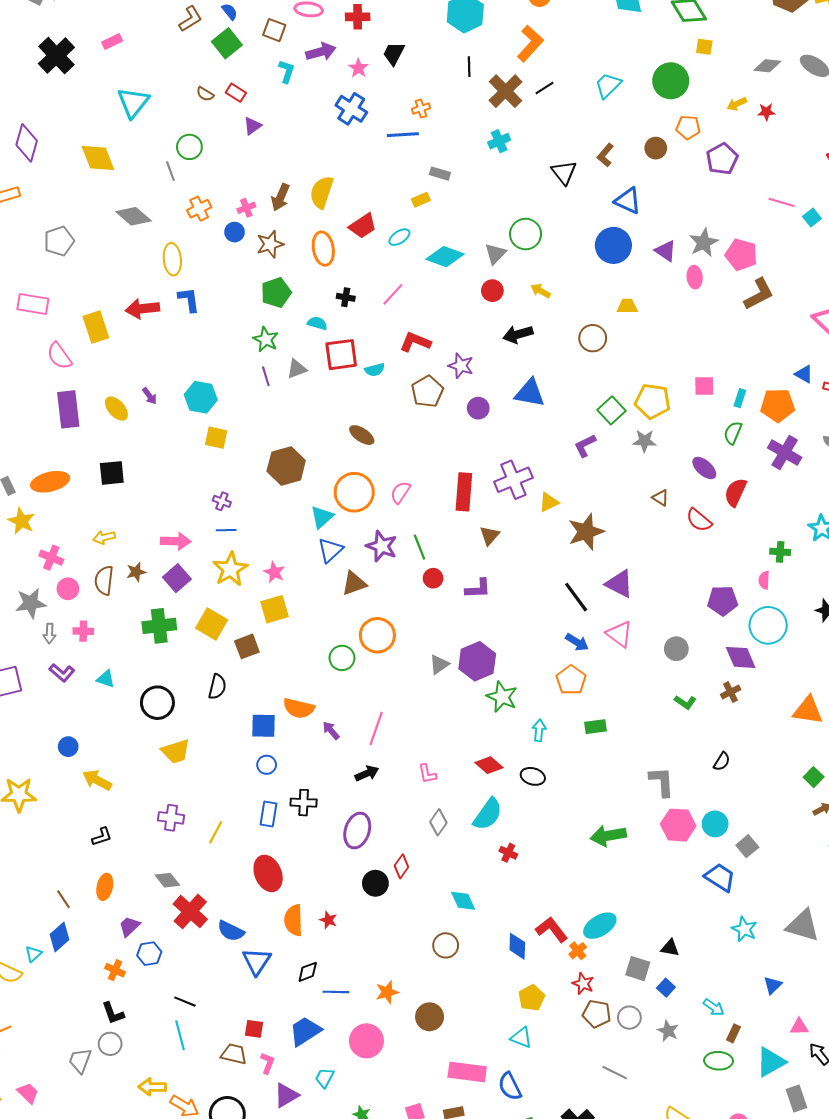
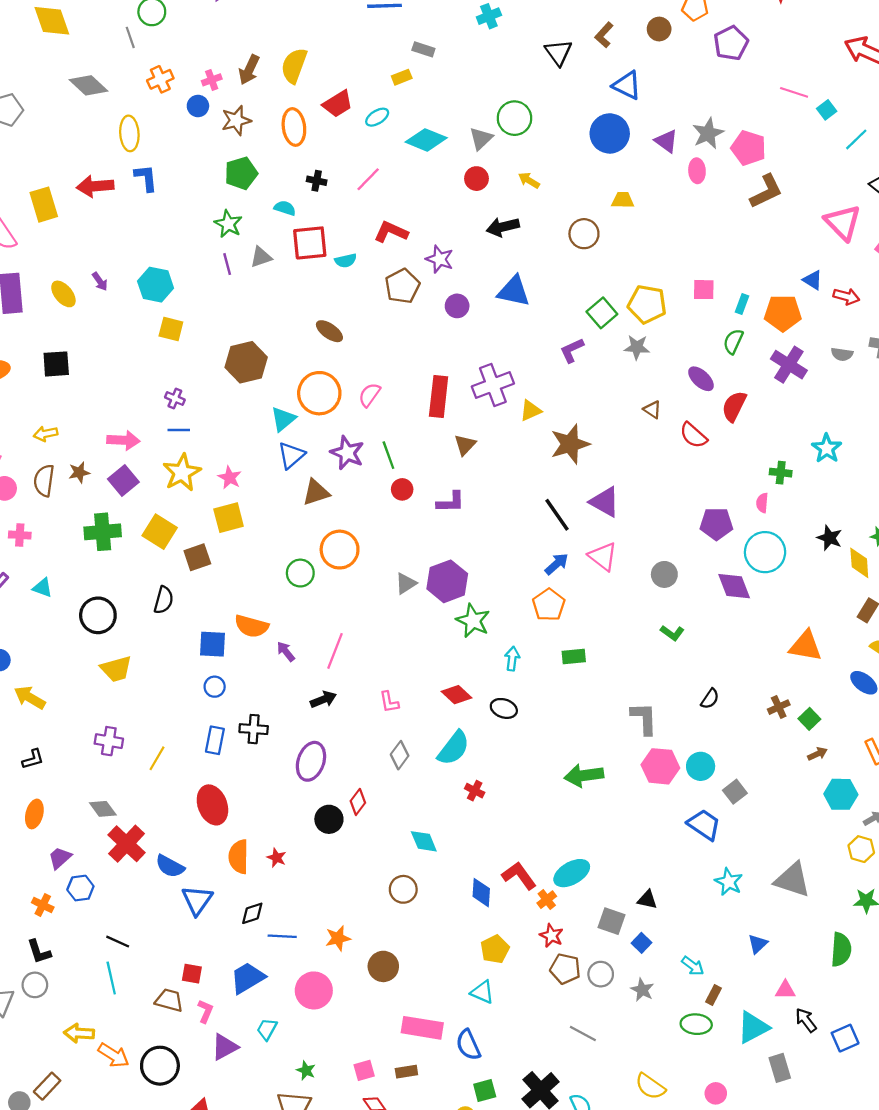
blue arrow: (577, 642) -> (557, 564), turned -75
brown cross: (731, 692) -> (779, 707), moved

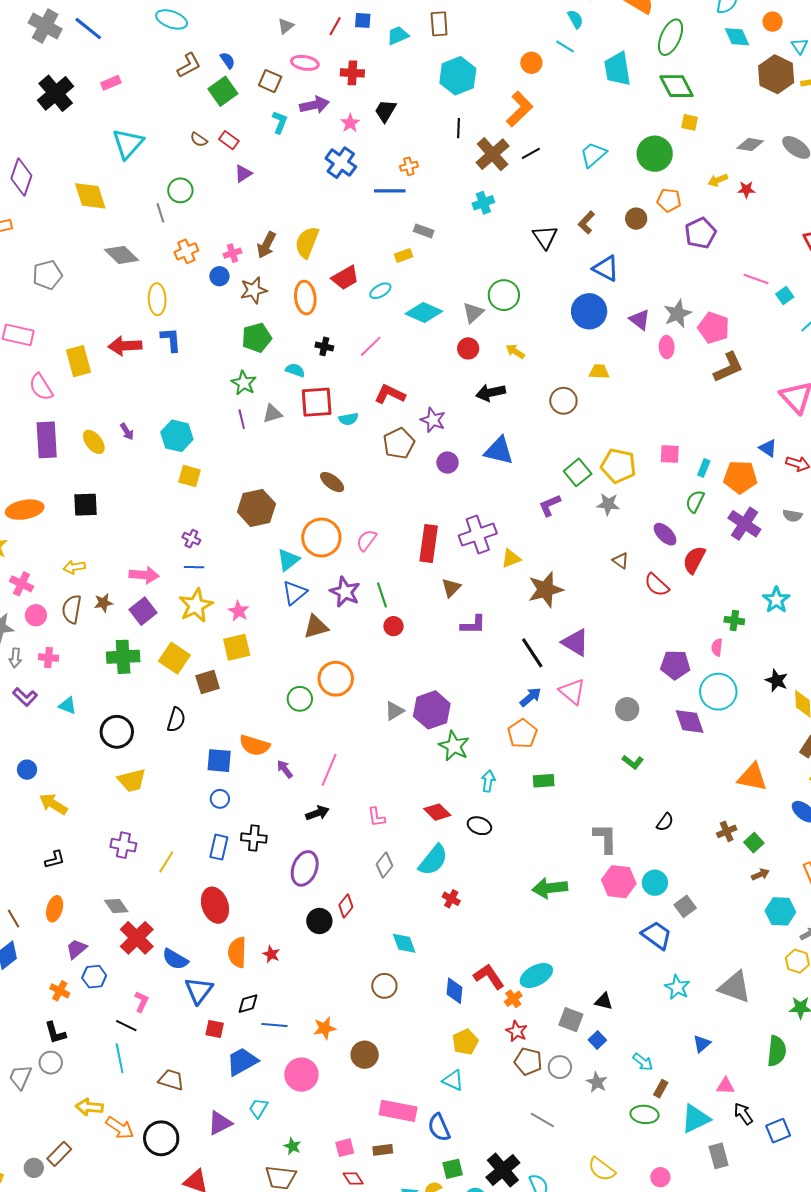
purple L-shape: (451, 502) -> (473, 625), moved
red square: (192, 974) -> (215, 1029), moved
pink L-shape: (205, 1011) -> (141, 1002), moved

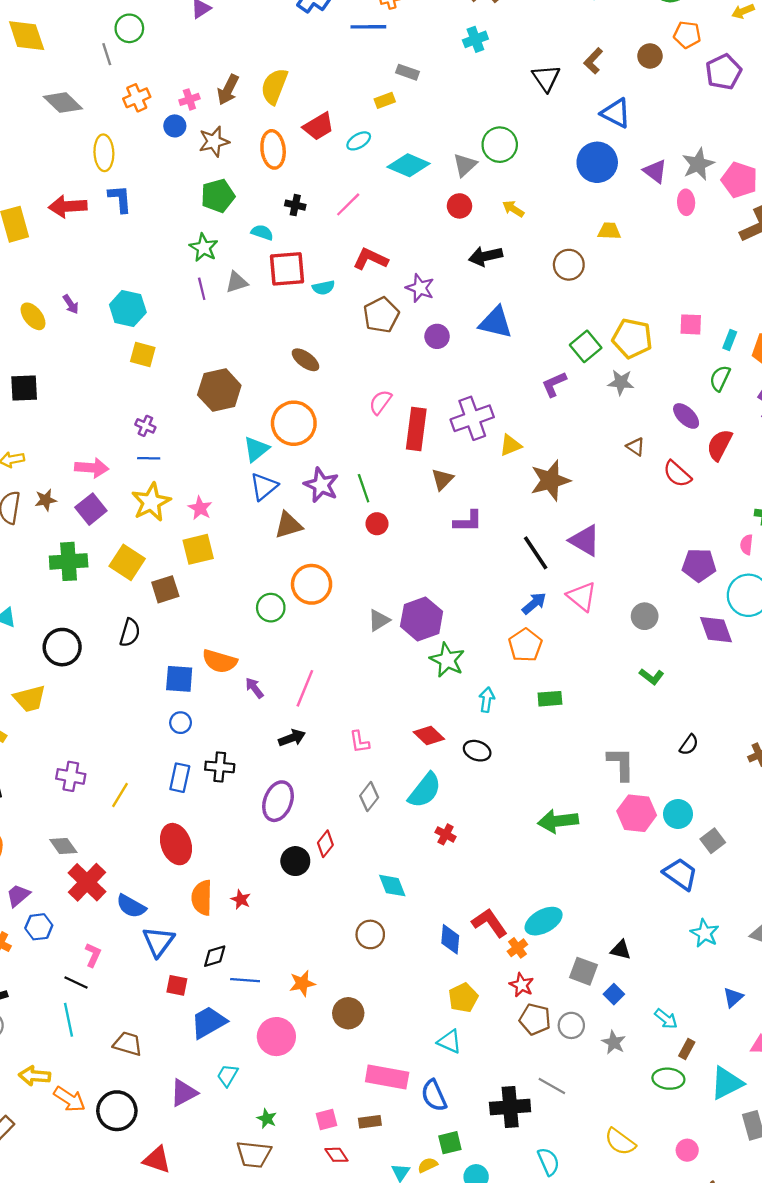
pink semicircle: (366, 540) -> (380, 402), moved
yellow trapezoid: (132, 780) -> (30, 699), moved
black cross: (503, 1170) -> (510, 1107), moved, turned 36

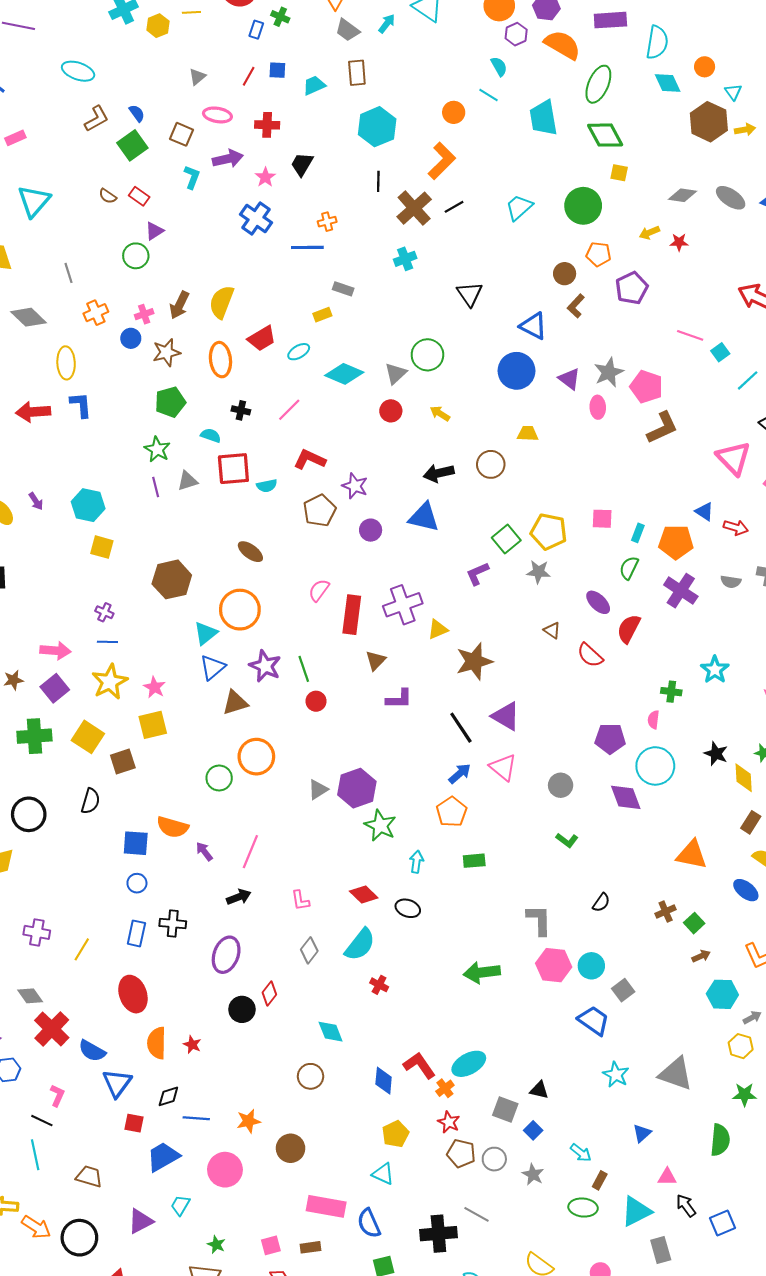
green circle: (129, 28) -> (136, 256), moved
brown L-shape: (593, 61) -> (576, 306), moved
black arrow: (486, 256) -> (439, 473), moved

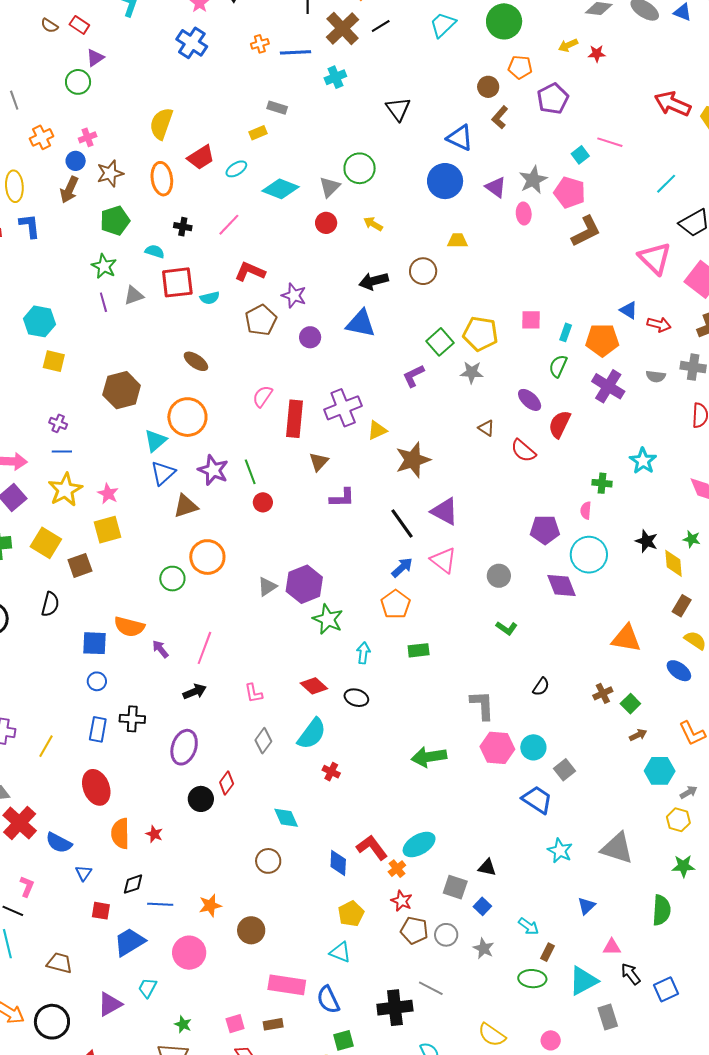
blue line: (307, 247) -> (295, 52), moved
brown arrow: (179, 305) -> (69, 190), moved
cyan square: (720, 352) -> (580, 155), moved
blue triangle: (117, 1083) -> (84, 873), size x0.6

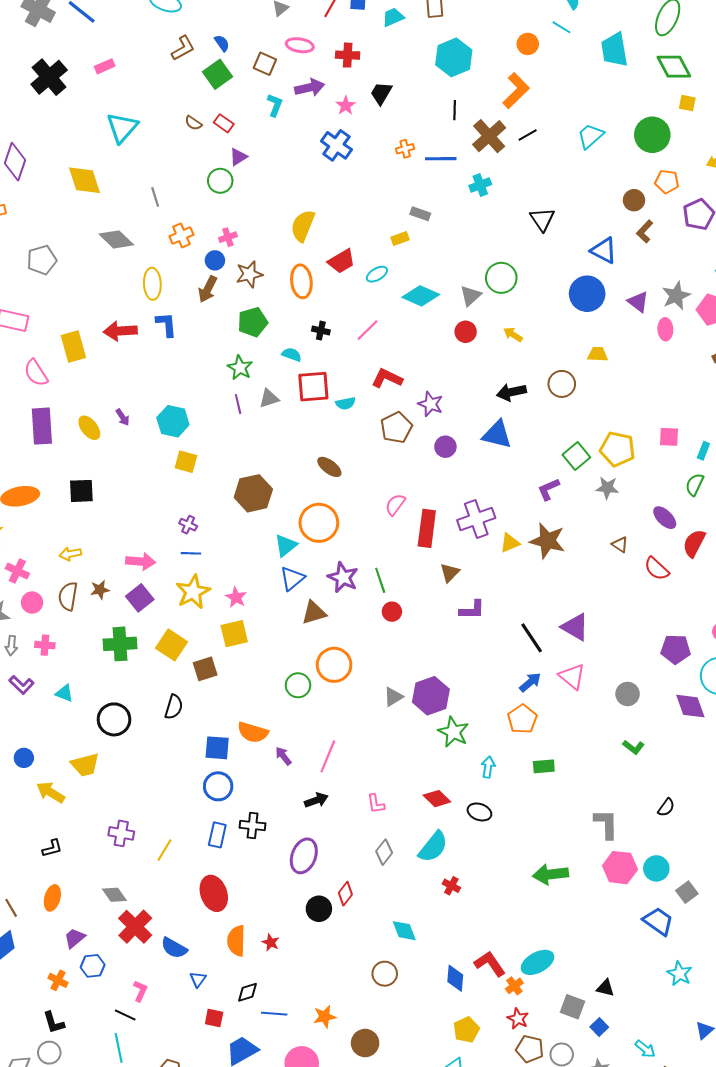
brown star: (413, 460) -> (547, 541), moved, turned 30
blue circle: (97, 681) -> (218, 786), size x1.5

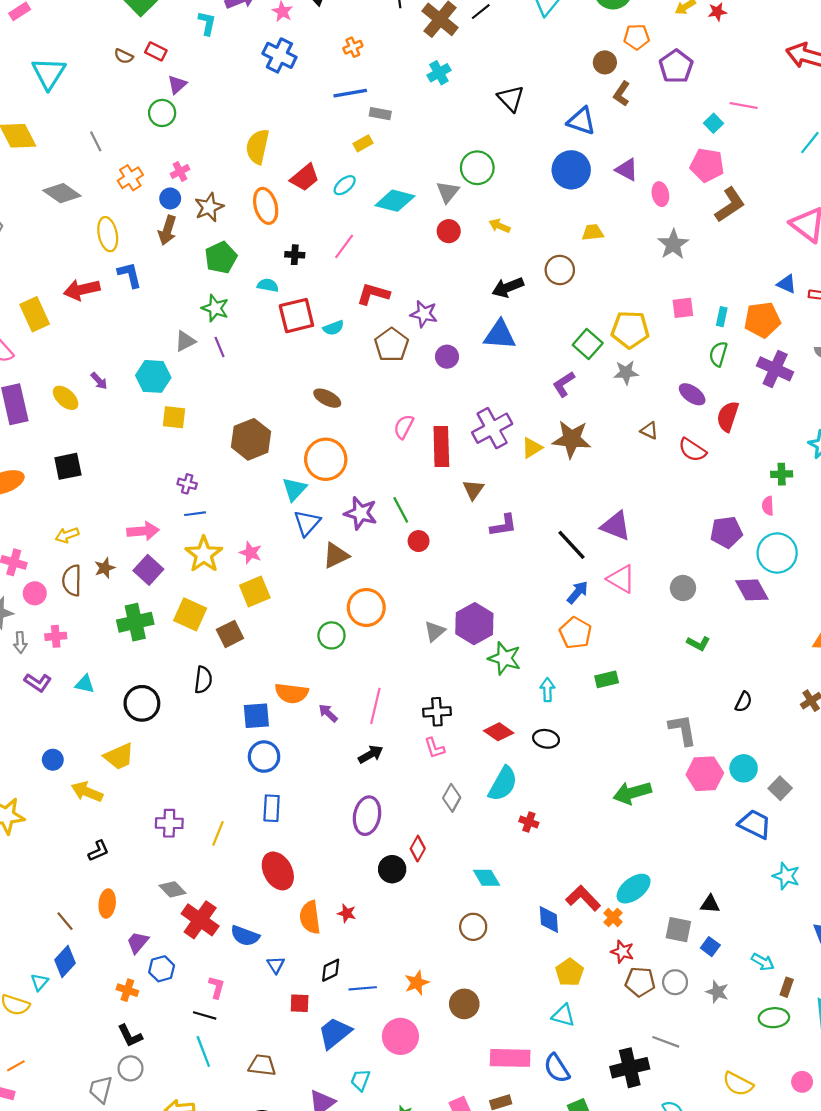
blue line: (441, 159) -> (350, 93), moved
gray star: (676, 296) -> (673, 244), moved
gray triangle: (269, 398) -> (185, 341), moved
black cross: (253, 826) -> (437, 712), moved

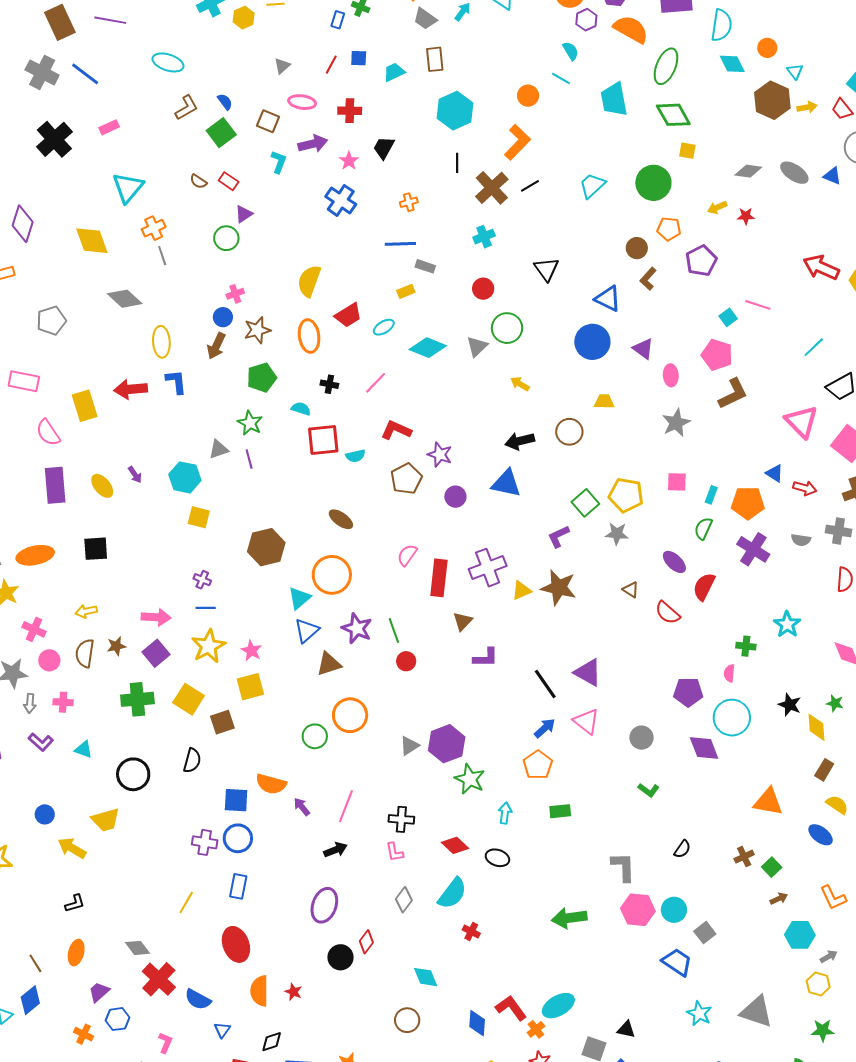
orange cross: (130, 178) -> (154, 228), moved
red circle: (449, 231) -> (483, 289), moved
purple cross: (169, 823) -> (205, 842), moved

